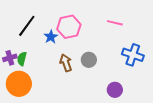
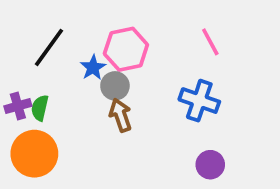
pink line: (115, 23) -> (210, 42), turned 49
blue cross: (133, 55) -> (199, 101), moved
gray circle: (89, 60) -> (115, 86), moved

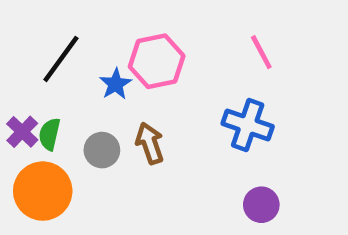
gray circle: (115, 86) -> (102, 150), moved
purple cross: (18, 106) -> (22, 132), turned -30

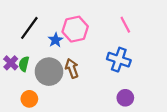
gray circle: (102, 150) -> (49, 72), size x1.6
orange circle: (43, 191) -> (29, 99), moved, size x0.6

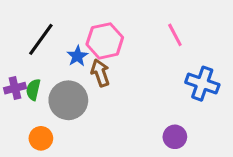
blue cross: (119, 60) -> (202, 84), moved
purple cross: (11, 63) -> (15, 88), turned 32
brown arrow: (72, 68) -> (100, 73), moved

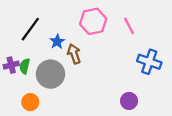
pink hexagon: (105, 41) -> (93, 21), moved

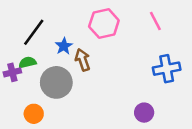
pink line: (129, 26) -> (155, 21), moved
blue cross: (149, 62) -> (167, 69), turned -30
green semicircle: (25, 66) -> (27, 62), moved, turned 64

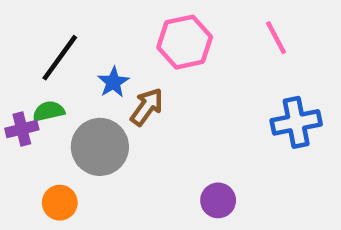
brown arrow: (83, 60) -> (147, 107), turned 55
purple circle: (144, 113) -> (218, 200), moved

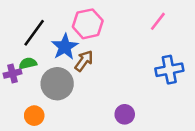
pink line: (276, 38) -> (158, 21), turned 66
pink hexagon: (185, 42) -> (88, 24), moved
blue star: (113, 82) -> (65, 47), size x1.5

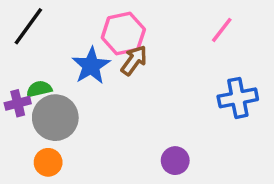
black line: (34, 33) -> (28, 26), moved
brown arrow: (84, 61) -> (134, 60), moved
gray circle: (57, 84) -> (55, 118), moved

